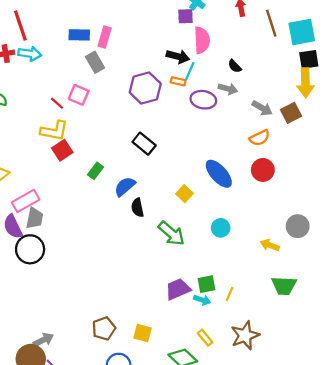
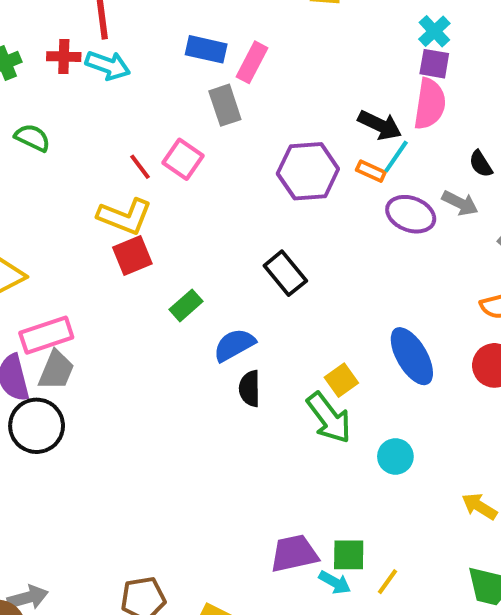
purple square: (186, 16) -> (434, 64), moved
green arrow: (171, 233) -> (329, 418), moved

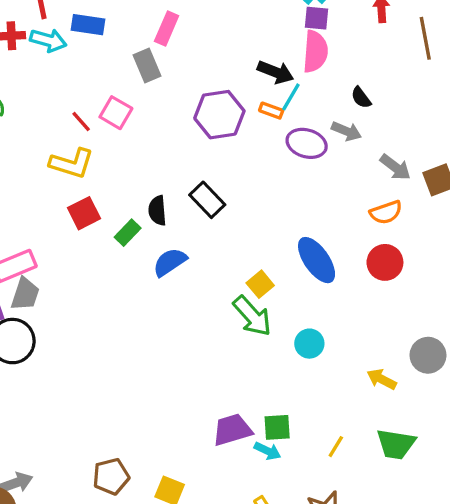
blue rectangle: (206, 49) -> (88, 25), moved
red square: (132, 255) -> (84, 213), moved
black semicircle: (250, 389) -> (157, 211), moved
yellow line: (388, 582) -> (336, 447), moved

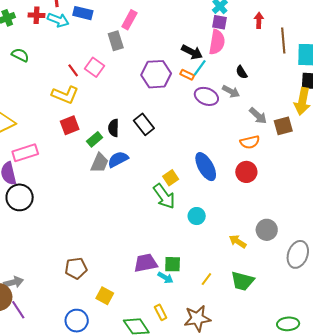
gray trapezoid: (25, 294) -> (100, 163), moved
brown pentagon: (111, 476) -> (76, 268), moved

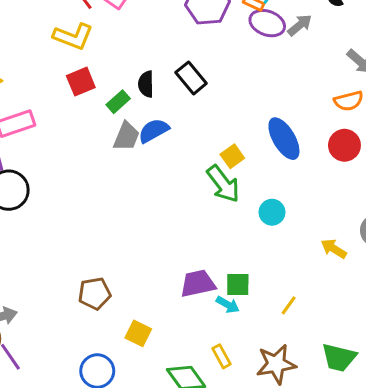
gray arrow: (231, 91) -> (300, 25), moved, turned -66
purple ellipse: (206, 96) -> (267, 23), moved
green trapezoid: (242, 281) -> (339, 358), moved

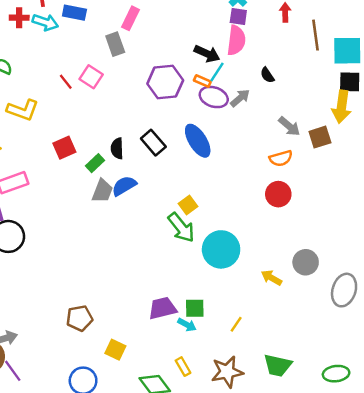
yellow L-shape: (73, 37) -> (23, 110), moved
blue ellipse: (284, 139) -> (198, 141), moved
cyan circle: (272, 212) -> (221, 249), size x1.8

